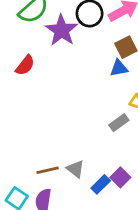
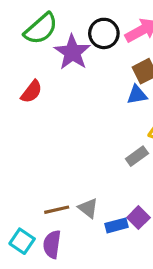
blue rectangle: (101, 184) -> (116, 225), turned 30

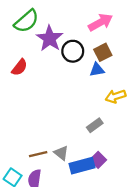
black circle: (104, 33) -> (73, 51), moved
gray rectangle: (137, 156) -> (95, 125), moved
blue rectangle: (116, 225) -> (82, 166), size x1.5

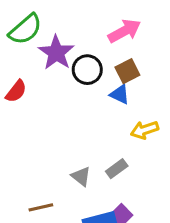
blue triangle: (97, 70) -> (120, 94), turned 35
gray triangle: (61, 153) -> (81, 176), moved

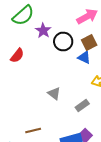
purple star: (56, 53) -> (43, 30), size x0.7
gray triangle: (81, 176) -> (54, 94), moved

